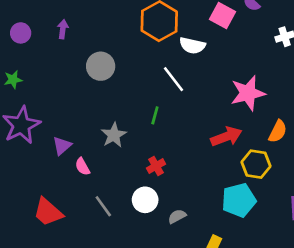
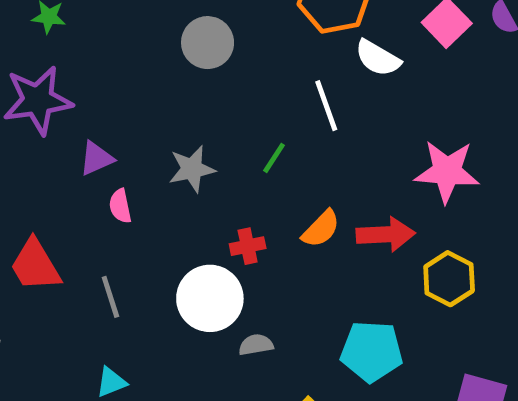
orange semicircle: (278, 131) -> (321, 229), moved
yellow hexagon: (256, 164) -> (449, 279), moved
white circle: (145, 200) -> (210, 298), size x1.4
gray line: (103, 206) -> (110, 297), moved

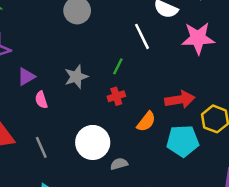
pink star: (447, 171) -> (198, 38), moved
orange semicircle: (321, 229) -> (146, 122), moved
red cross: (248, 246) -> (116, 96), moved
cyan pentagon: (372, 351) -> (183, 141), moved

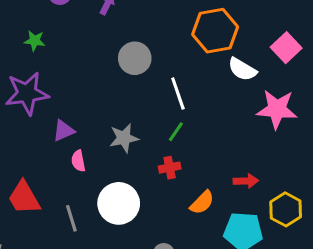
white line: (142, 36) -> (178, 94), moved
red arrow: (180, 100) -> (246, 181), size x0.7
white circle: (93, 142) -> (119, 203), moved

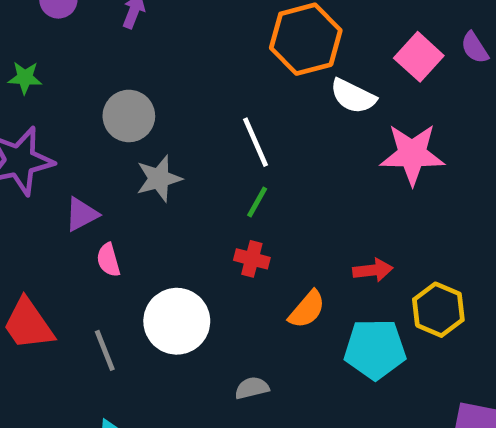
gray circle: (135, 58) -> (129, 116), moved
gray star: (124, 138) -> (159, 179), moved
red cross: (170, 168) -> (252, 259), turned 30

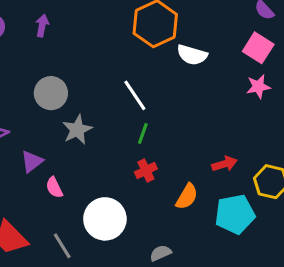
pink square: (419, 57) -> (258, 48), moved
pink star: (412, 154) -> (258, 87), moved, size x0.6
red cross: (252, 259) -> (146, 170), turned -30

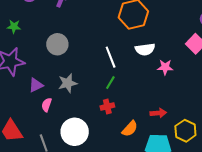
white semicircle: (192, 55) -> (145, 49), moved, turned -36
pink star: (258, 87) -> (165, 67), moved
gray star: (77, 130) -> (68, 83), moved
pink semicircle: (54, 187) -> (47, 105), turned 32

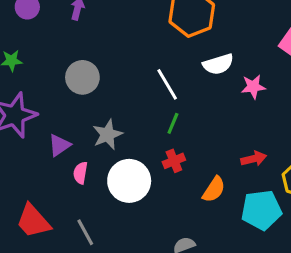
white circle: (75, 132) -> (129, 181), moved

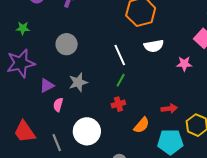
pink star: (253, 87) -> (184, 64), moved
white circle: (129, 181) -> (87, 131), moved

